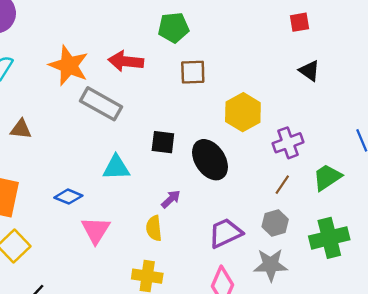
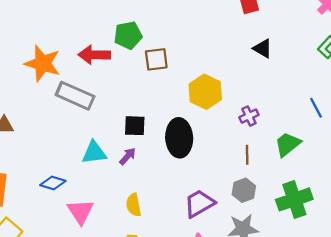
green pentagon: (173, 28) -> (128, 35), moved
purple cross: (288, 143) -> (249, 116), size x0.7
black ellipse: (210, 160) -> (179, 138), turned 36
brown line: (282, 185) -> (247, 155), turned -30
purple arrow: (171, 199) -> (128, 156), moved

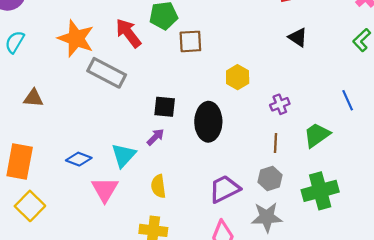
red arrow: (94, 55) -> (128, 33), turned 48
yellow hexagon: (205, 92) -> (238, 77), size x0.7
cyan triangle: (94, 153) -> (124, 155), moved, turned -44

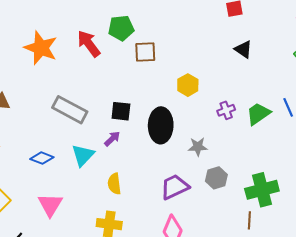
gray rectangle: (107, 73) -> (70, 110), moved
green trapezoid: (317, 135) -> (258, 114), moved
brown line: (276, 143) -> (249, 220), moved
pink triangle: (105, 189) -> (50, 205), moved
gray star: (267, 217) -> (198, 147), moved, size x0.7

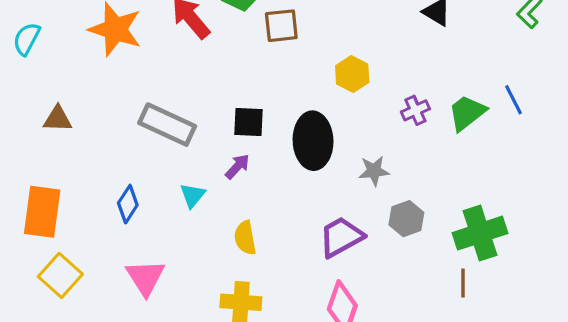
cyan triangle: (83, 155) -> (192, 195), size x0.7
blue diamond: (42, 158) -> (128, 204), turned -75

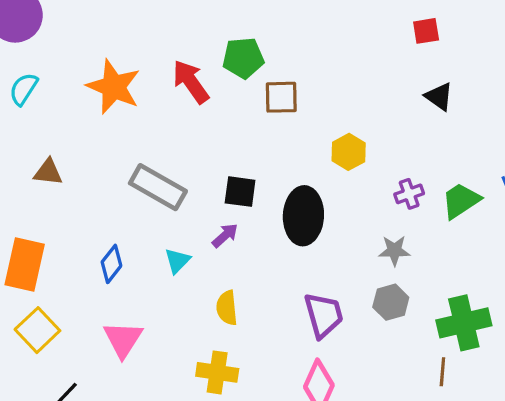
gray star: (374, 171) -> (394, 251), moved
purple trapezoid: (341, 237) -> (324, 315), turned 99

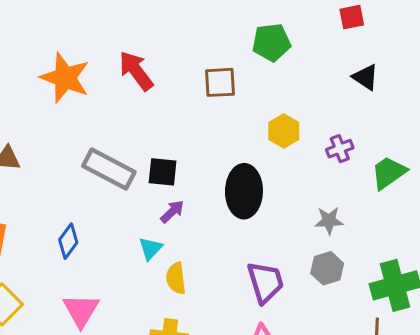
green pentagon: (243, 58) -> (271, 42), moved
black square: (240, 192) -> (163, 172), moved
purple cross: (409, 194) -> (340, 149), moved
cyan triangle: (177, 261) -> (150, 248), moved

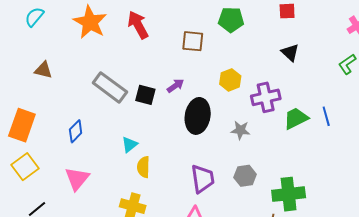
purple cross: (340, 149) -> (266, 97), size x1.6
purple arrow: (172, 212) -> (175, 86), moved
gray star: (329, 221) -> (240, 130), moved

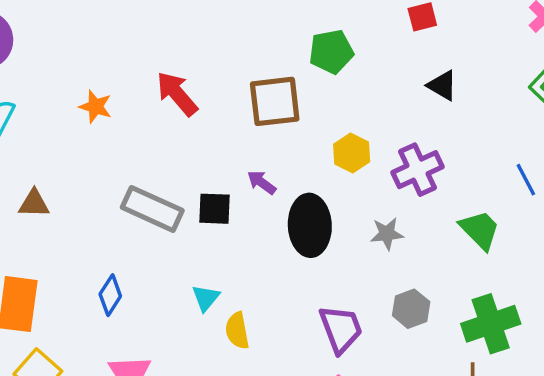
orange star: (90, 22) -> (95, 107), size x0.6
brown square: (193, 41) -> (275, 101), size x1.4
purple arrow: (175, 86) -> (262, 182), turned -96
green trapezoid: (296, 118) -> (480, 230), moved, turned 84

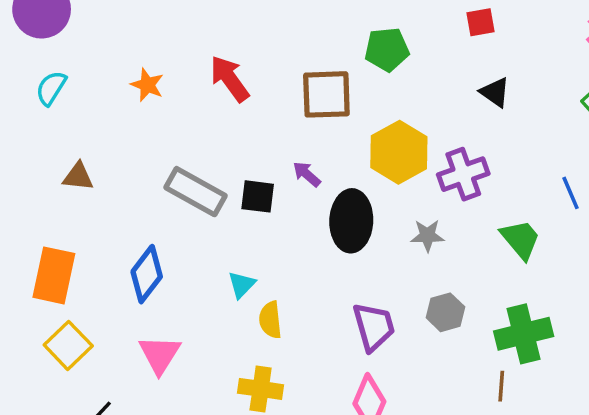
yellow hexagon: (352, 153) -> (399, 152), size x1.6
blue diamond: (110, 295) -> (147, 274), size x1.4

